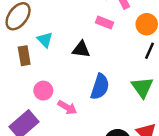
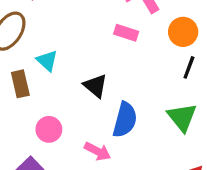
black triangle: (81, 49) -> (96, 86), moved, turned 36
pink arrow: (67, 107) -> (98, 151), moved

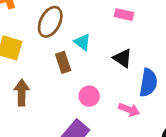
pink rectangle: (126, 33) -> (124, 15), moved

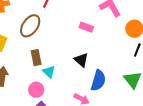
cyan triangle: (82, 42) -> (49, 72), moved
pink circle: (89, 96) -> (36, 90), moved

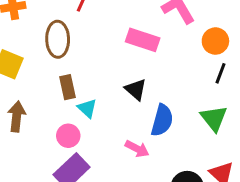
brown ellipse: (30, 26) -> (58, 39), turned -35
pink rectangle: (86, 27) -> (143, 40), size x1.5

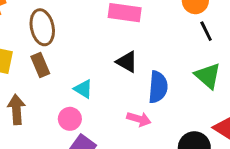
black line: (220, 73) -> (206, 31), turned -36
brown rectangle: (68, 87) -> (40, 65), moved

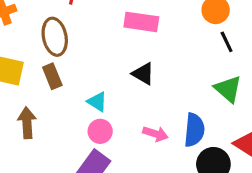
blue semicircle: (158, 87) -> (194, 130), moved
pink circle: (70, 119) -> (100, 131), moved

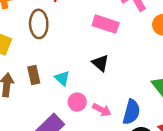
brown rectangle: (52, 76) -> (34, 75), moved
pink circle: (100, 131) -> (77, 102), moved

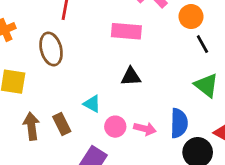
black triangle: (100, 63) -> (131, 77), turned -30
brown rectangle: (34, 75) -> (62, 124), moved

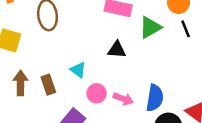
green triangle: (206, 85) -> (150, 27), moved, turned 45

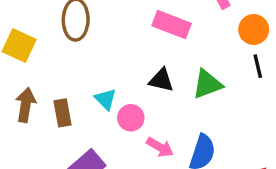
green triangle: (150, 27) -> (207, 84), moved
pink circle: (97, 93) -> (131, 118), moved

